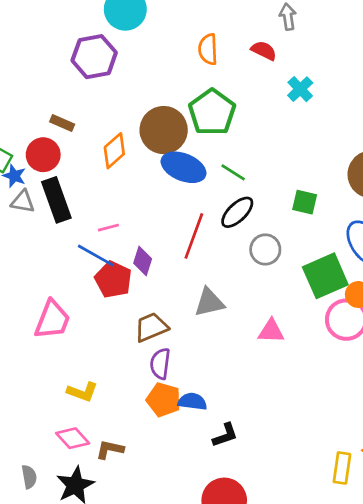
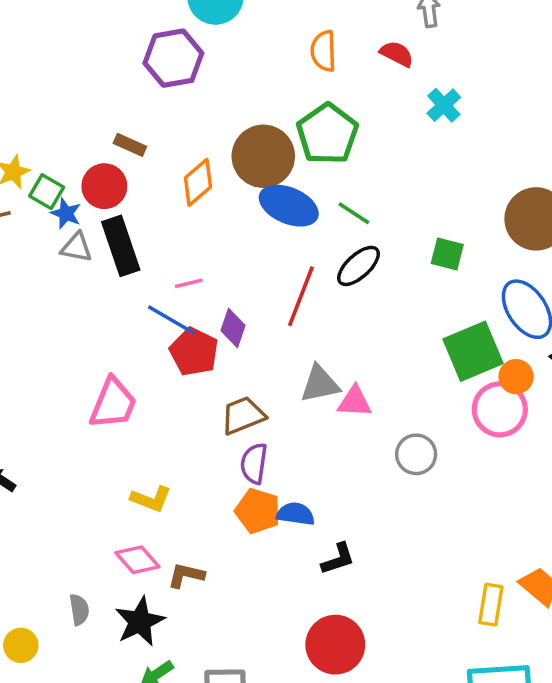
gray circle: (265, 249) -> (416, 454), moved
pink triangle: (271, 331) -> (355, 402), moved

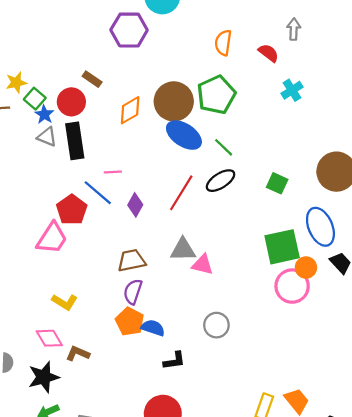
red pentagon: (194, 352) -> (72, 210), moved
gray circle: (416, 454) -> (216, 325), moved

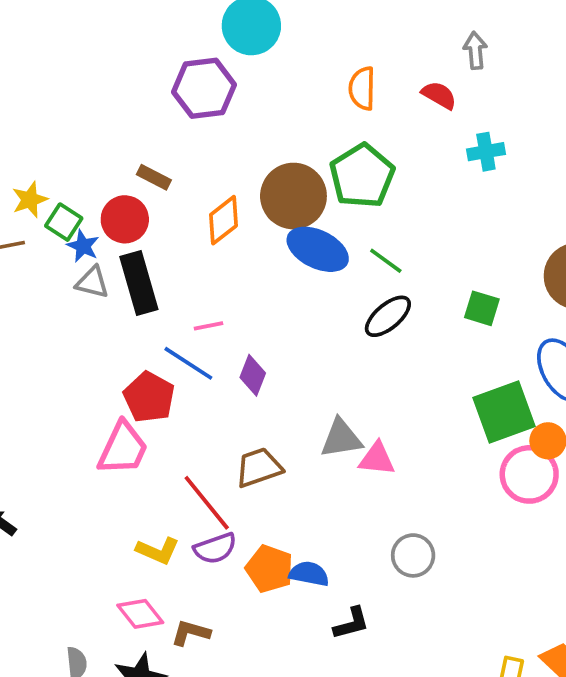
cyan cross: (292, 90) -> (486, 152), turned 30
red line: (181, 193) -> (207, 503), moved, turned -63
purple semicircle: (133, 292) -> (215, 548), moved, turned -120

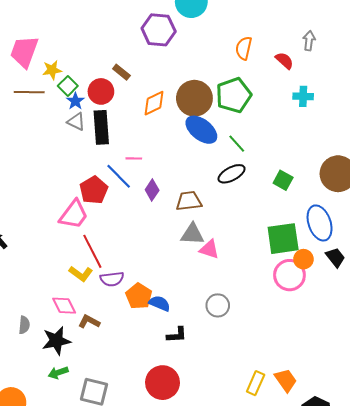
brown trapezoid: (259, 468) -> (189, 201), moved
red line: (207, 503) -> (92, 251), moved

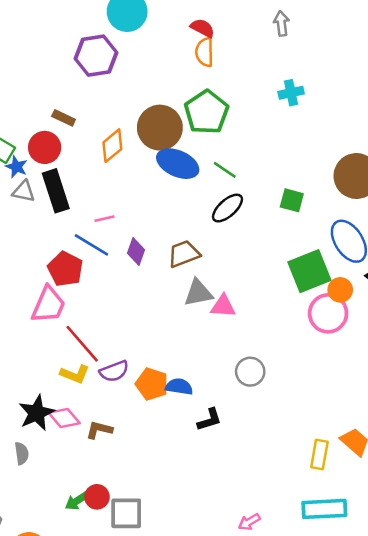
red semicircle: (284, 61) -> (203, 28), moved
black star: (56, 341) -> (37, 413), moved
red circle: (163, 383) -> (97, 497), moved, size x0.6

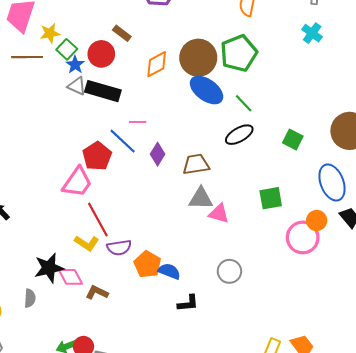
cyan cross: (291, 93) -> (312, 33), moved, turned 36
black rectangle: (56, 191) -> (103, 91), turned -68
green square: (309, 271) -> (271, 198), moved, size x0.7

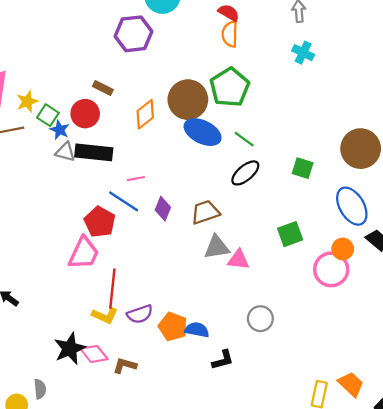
red line: (98, 220) -> (112, 289), turned 45
gray semicircle: (30, 298) -> (40, 389), moved

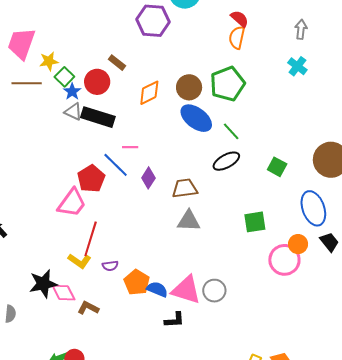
brown circle: (188, 100) -> (189, 87), size x0.7
pink triangle: (238, 260) -> (186, 290), moved, size x1.5
purple semicircle: (140, 314) -> (110, 266), size x0.7

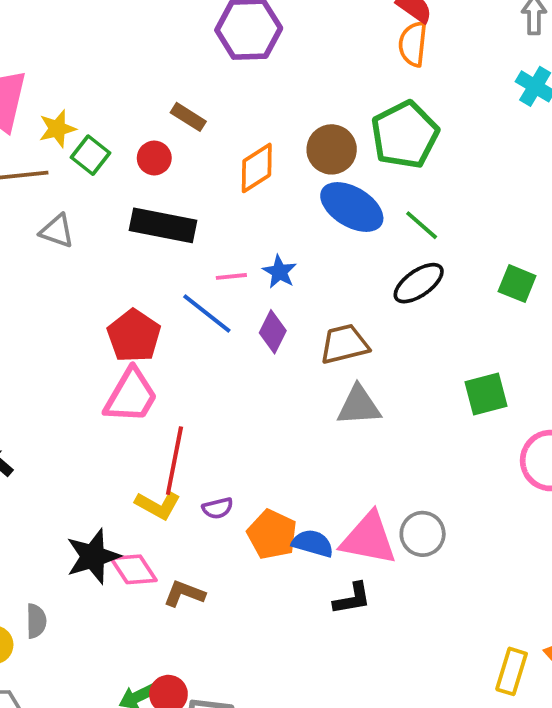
red circle: (97, 82) -> (154, 158), size x0.7
blue star: (72, 92) -> (280, 272), moved
gray triangle: (73, 112) -> (57, 231), moved
red pentagon: (91, 179) -> (134, 336), moved

